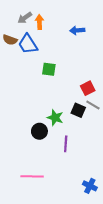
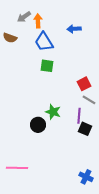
blue trapezoid: (28, 44) -> (44, 42), moved
black square: (78, 110) -> (85, 129), moved
purple line: (66, 144) -> (79, 116), moved
pink line: (32, 176) -> (17, 168), moved

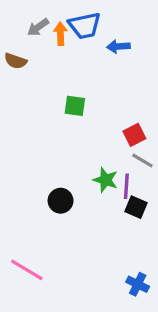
blue trapezoid: (44, 42) -> (85, 26), moved, turned -70
green star: (53, 112) -> (106, 180), moved
pink line: (17, 168) -> (27, 270), turned 30

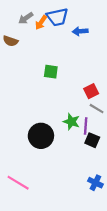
orange arrow: (61, 34) -> (41, 23), turned -144
black circle: (61, 201) -> (41, 136), size x1.5
blue cross: (138, 284) -> (95, 183), moved

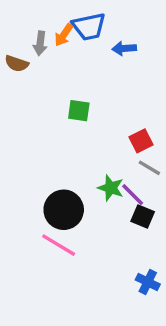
gray arrow: (26, 18) -> (40, 43), moved, turned -48
purple line: (86, 126) -> (133, 195), turned -49
pink line: (18, 183) -> (59, 245), moved

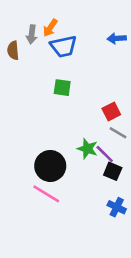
blue trapezoid: (89, 27) -> (64, 46), moved
blue arrow: (124, 48) -> (117, 38), moved
brown semicircle: (17, 64) -> (13, 50), turned 66
blue cross: (148, 282) -> (117, 207), moved

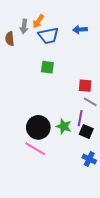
blue arrow: (117, 38) -> (80, 29), moved
red square: (111, 112) -> (85, 86), turned 32
green star: (87, 149) -> (64, 126), moved
purple line: (105, 154) -> (80, 118), turned 56

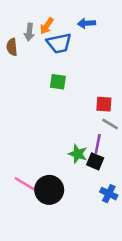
blue arrow: (80, 29) -> (86, 23), moved
black circle: (38, 127) -> (49, 190), moved
black square: (86, 131) -> (95, 161), moved
pink line: (35, 149) -> (27, 185), moved

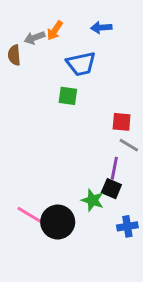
gray arrow: (29, 32) -> (34, 38), turned 63
blue trapezoid: (59, 43) -> (81, 64), moved
green star: (78, 154) -> (93, 200), moved
blue cross: (109, 194) -> (127, 226), turned -35

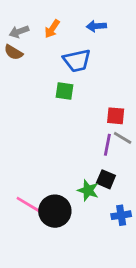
gray arrow: (34, 38) -> (19, 32), moved
brown semicircle: (14, 55) -> (13, 52), turned -54
purple line: (114, 168) -> (107, 145), moved

